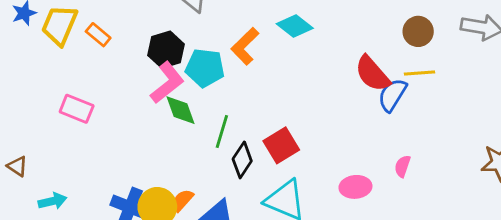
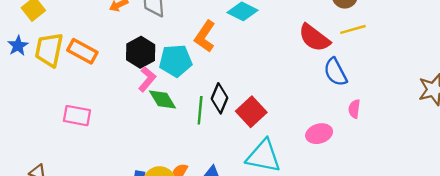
orange rectangle: (98, 35) -> (82, 51), size x1.4
pink L-shape: (167, 83) -> (147, 79), size x0.7
blue semicircle: (392, 95) -> (335, 72), moved, turned -48
black diamond: (242, 160) -> (219, 98), moved

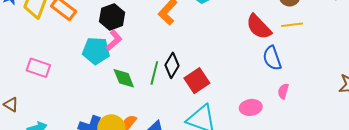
cyan pentagon: (176, 61) -> (96, 51), moved
green diamond: (163, 100) -> (124, 78), moved
pink rectangle: (77, 116) -> (38, 68), moved

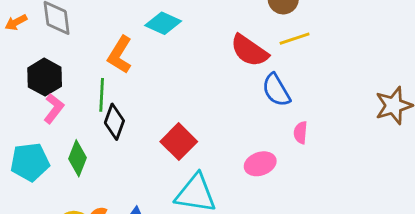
cyan pentagon: (96, 51) -> (30, 162), moved
black diamond: (172, 65) -> (114, 122), moved
green line: (154, 73) -> (102, 95), moved
green diamond: (124, 78) -> (77, 158), turned 55

